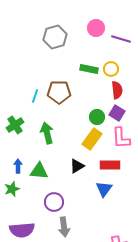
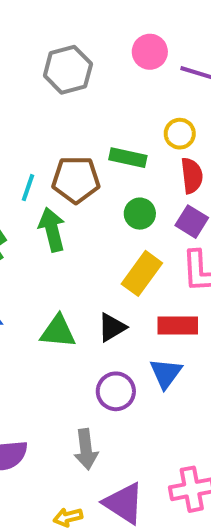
green rectangle: (89, 69) -> (128, 158), moved
green circle: (97, 117) -> (140, 214), moved
green arrow: (47, 133) -> (52, 230), moved
green triangle: (39, 171) -> (58, 331), moved
purple circle: (54, 202) -> (116, 391), moved

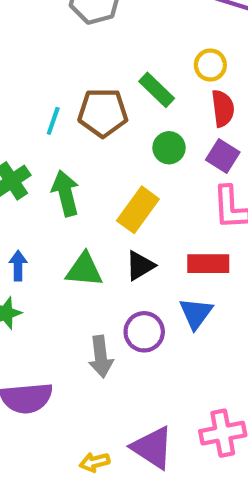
green rectangle: (128, 158) -> (157, 90), turned 32
green arrow: (52, 230) -> (66, 193), moved
yellow rectangle: (142, 273) -> (138, 210), moved
gray arrow: (86, 449) -> (101, 357), moved

